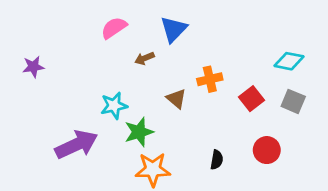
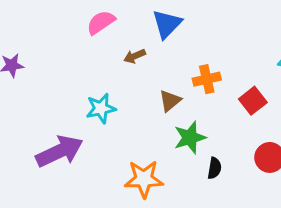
brown triangle: (176, 99) -> (170, 101), turned 40
green star: (139, 132) -> (190, 138), moved

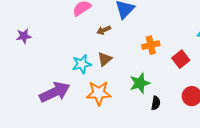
brown triangle: (170, 101) -> (105, 59), moved
orange star: (144, 179) -> (99, 93), moved

